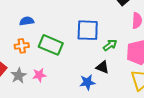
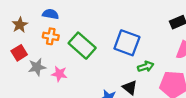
blue semicircle: (27, 21) -> (51, 14), moved

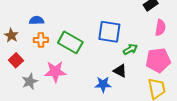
gray star: (37, 67) -> (30, 81), moved
pink star: (59, 74) -> (55, 72), size x1.5

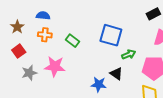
green rectangle: (70, 42) -> (72, 41), size x0.6

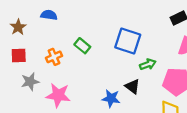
orange cross: (45, 35) -> (54, 57), moved, turned -32
red square: (19, 51) -> (19, 56), turned 32
pink star: (55, 67) -> (58, 95), moved

